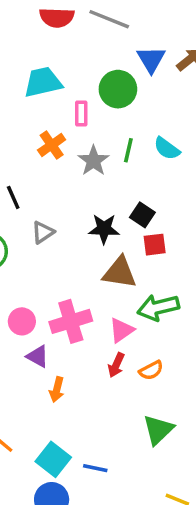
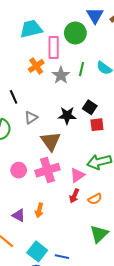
pink rectangle: (81, 114) -> (54, 47), size x1.5
brown triangle: (120, 272) -> (51, 141), moved, turned 45
purple triangle: (38, 356) -> (19, 215), moved

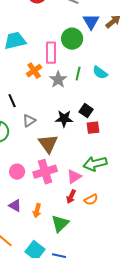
cyan trapezoid: (31, 29) -> (15, 41), moved
purple triangle: (19, 215) -> (15, 206), moved
green triangle: (99, 234) -> (60, 224), moved

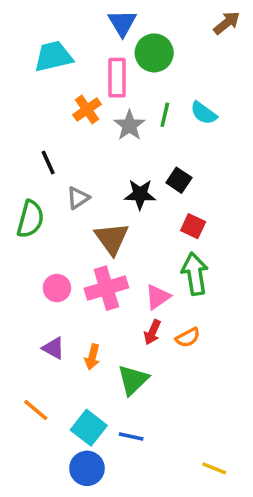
blue triangle: (91, 22) -> (122, 23), moved
red square: (93, 128) -> (193, 226), moved, turned 32
green arrow: (95, 164) -> (195, 274), turned 95

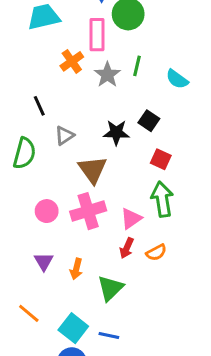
cyan semicircle: (204, 113) -> (177, 79), moved
purple triangle: (53, 348) -> (44, 261), turned 30

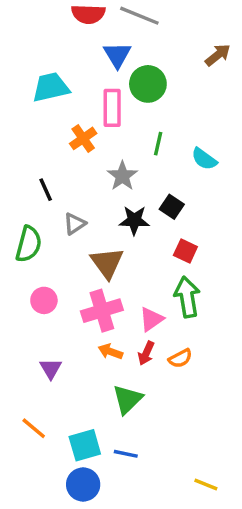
gray star: (107, 75) -> (122, 176), moved
pink circle: (47, 211) -> (44, 300), moved
orange arrow: (76, 269) -> (110, 352), moved, turned 96
cyan square: (73, 328) -> (85, 445), turned 36

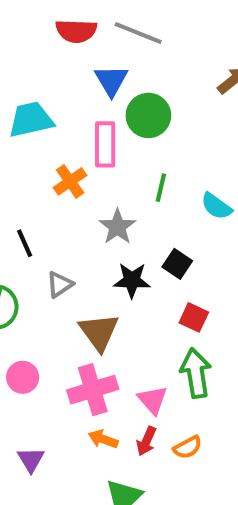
pink triangle: (151, 319) -> (153, 400), turned -36

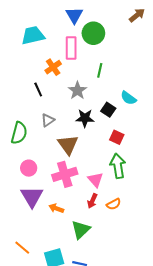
cyan semicircle: (216, 206) -> (128, 98), moved
black line: (25, 243) -> (38, 89), moved
orange arrow: (103, 439) -> (56, 208), moved
purple triangle: (31, 460) -> (32, 197), moved, size x1.6

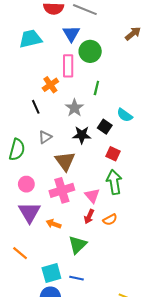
cyan trapezoid: (33, 35) -> (31, 39), moved
orange line: (22, 248) -> (20, 253), moved

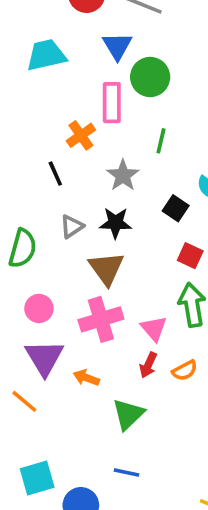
black star: (82, 135) -> (116, 223), moved
orange line: (20, 253) -> (24, 401), moved
cyan square: (51, 273) -> (37, 478), moved

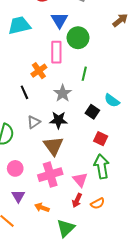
purple triangle: (44, 358) -> (18, 196), size x0.6

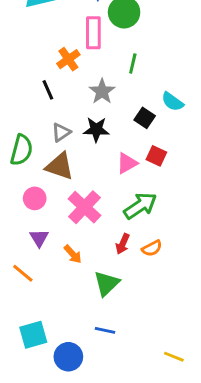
brown triangle: (53, 146) -> (60, 166), moved, turned -35
green arrow: (102, 166) -> (140, 206), moved, turned 65
pink cross: (50, 175) -> (84, 207), turned -30
pink triangle: (80, 180) -> (127, 163), moved, turned 42
orange arrow: (42, 208) -> (73, 254), turned -152

